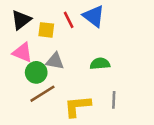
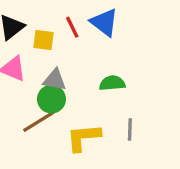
green circle: (36, 72) -> (51, 99), moved

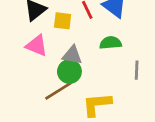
green semicircle: (112, 83) -> (111, 43), moved
gray line: (130, 129) -> (137, 70), moved

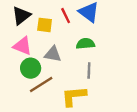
gray line: (137, 70) -> (89, 70), moved
green circle: (69, 72) -> (31, 68), moved

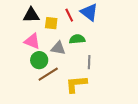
black triangle: (21, 16) -> (31, 15), turned 36
green semicircle: (85, 44) -> (77, 39), moved

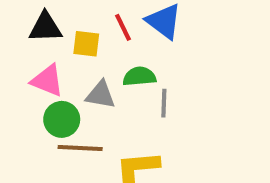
gray line: (89, 62) -> (164, 103), moved
brown line: (48, 74) -> (80, 148), turned 35

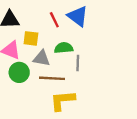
yellow square: (86, 44) -> (31, 38), moved
brown line: (80, 148) -> (52, 78), moved

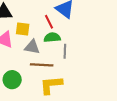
red line: (54, 20) -> (49, 22), moved
green circle: (19, 72) -> (12, 80), moved

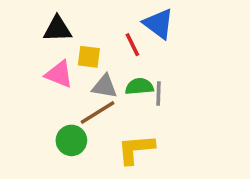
green semicircle: (52, 37) -> (139, 86), moved
brown line: (42, 65) -> (98, 113), moved, turned -35

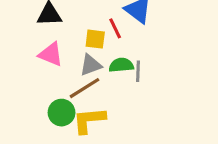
yellow square: (89, 57) -> (95, 39), moved
gray triangle: (105, 86) -> (91, 65), turned -30
yellow L-shape: (136, 149) -> (89, 120), moved

